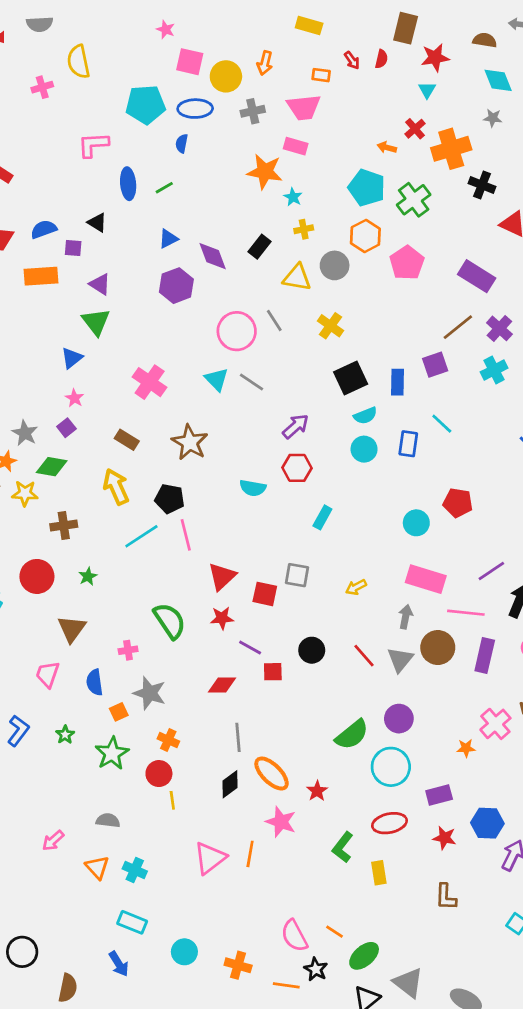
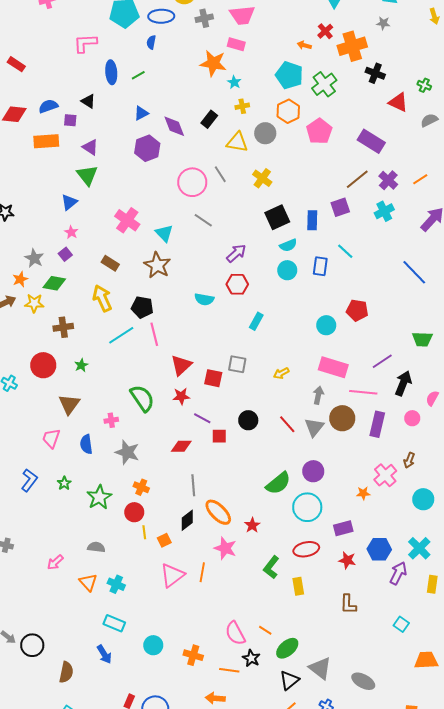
cyan triangle: (217, 379) -> (164, 233), moved
orange square: (119, 712) -> (164, 540), moved

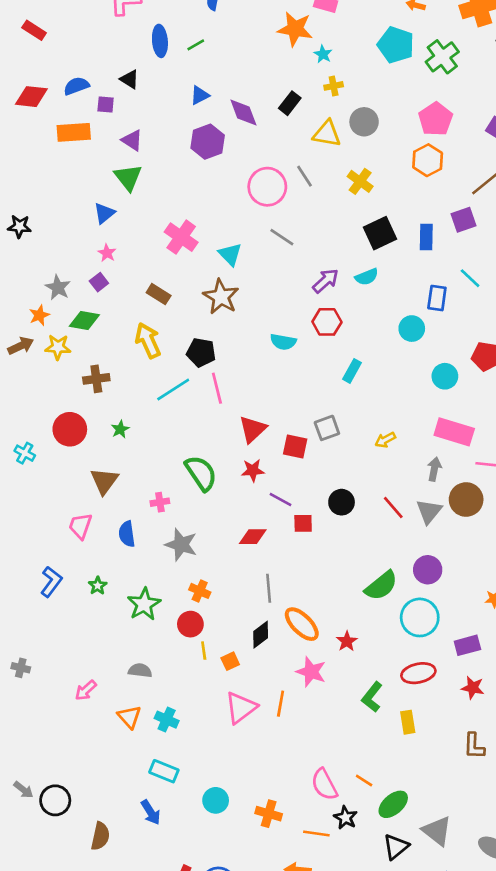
orange hexagon: (288, 111) -> (428, 160), moved
cyan semicircle: (288, 245) -> (367, 277), moved
cyan circle: (287, 270) -> (412, 329), moved
gray square: (237, 364) -> (327, 428), turned -30

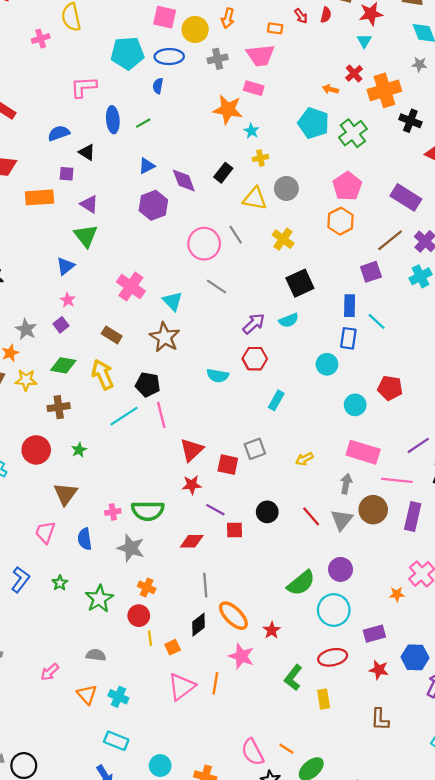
blue semicircle: (76, 86) -> (59, 133), moved
blue rectangle: (426, 237) -> (350, 306), moved
green diamond: (84, 321) -> (63, 365), moved
green semicircle: (201, 473) -> (148, 511), moved, turned 124

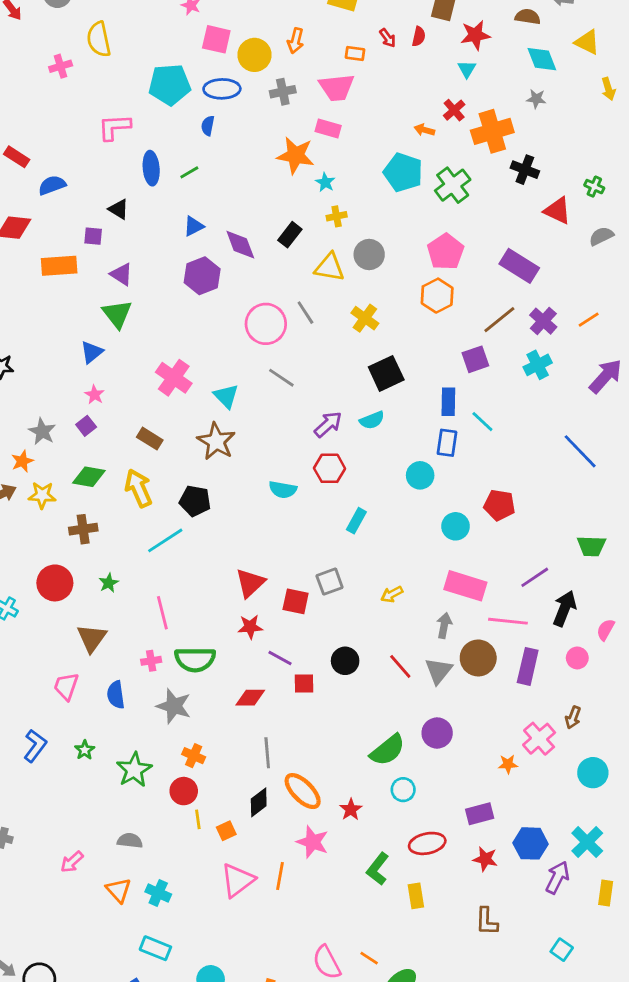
blue semicircle: (59, 133) -> (52, 185), moved
pink line: (161, 415) -> (162, 613), moved
cyan circle: (334, 610) -> (403, 790), moved, size x0.6

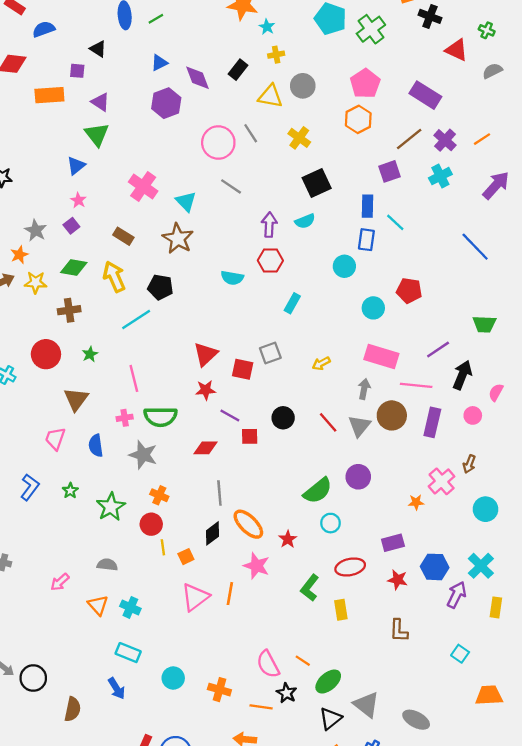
purple arrow: (328, 424) -> (269, 225), turned -45

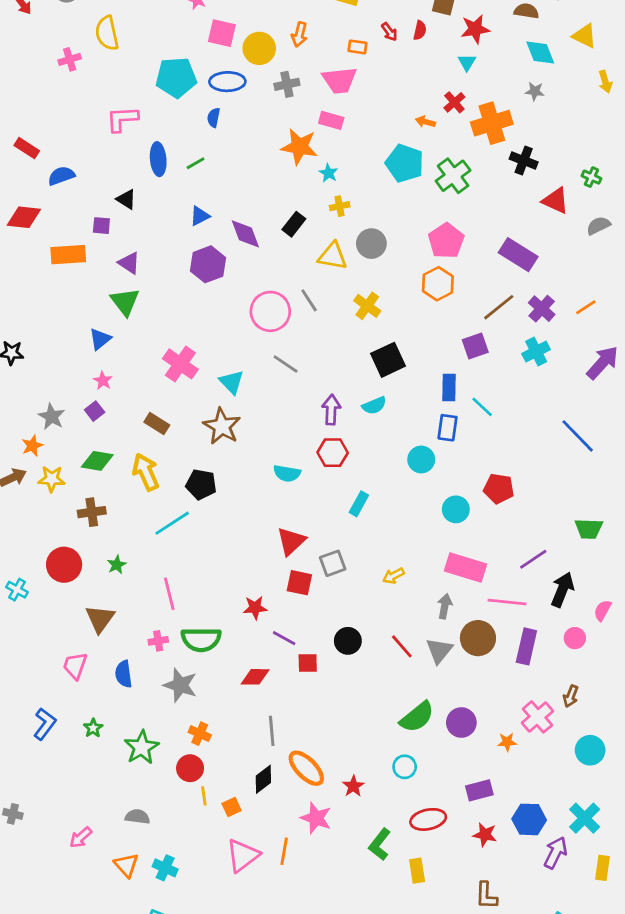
red triangle: (206, 354) -> (291, 541), moved
purple circle: (358, 477) -> (461, 723), moved
green semicircle: (318, 491) -> (417, 717), moved

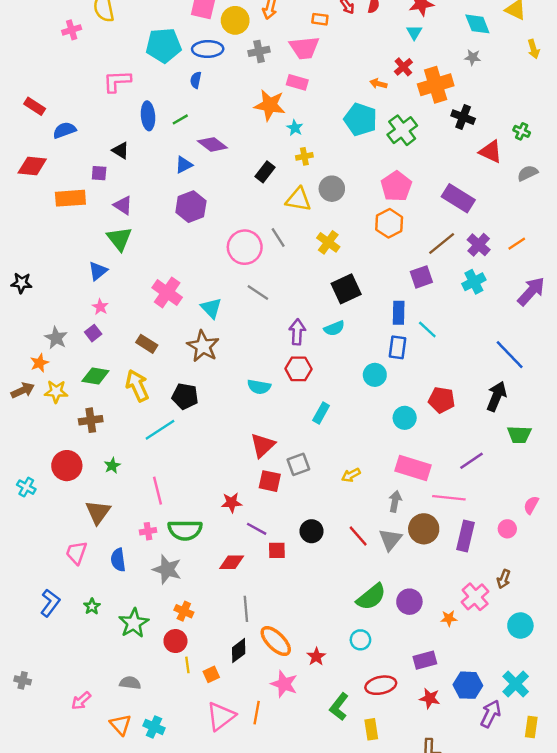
purple diamond: (245, 234) -> (212, 144), moved, turned -32
black arrow: (562, 590) -> (497, 396), moved

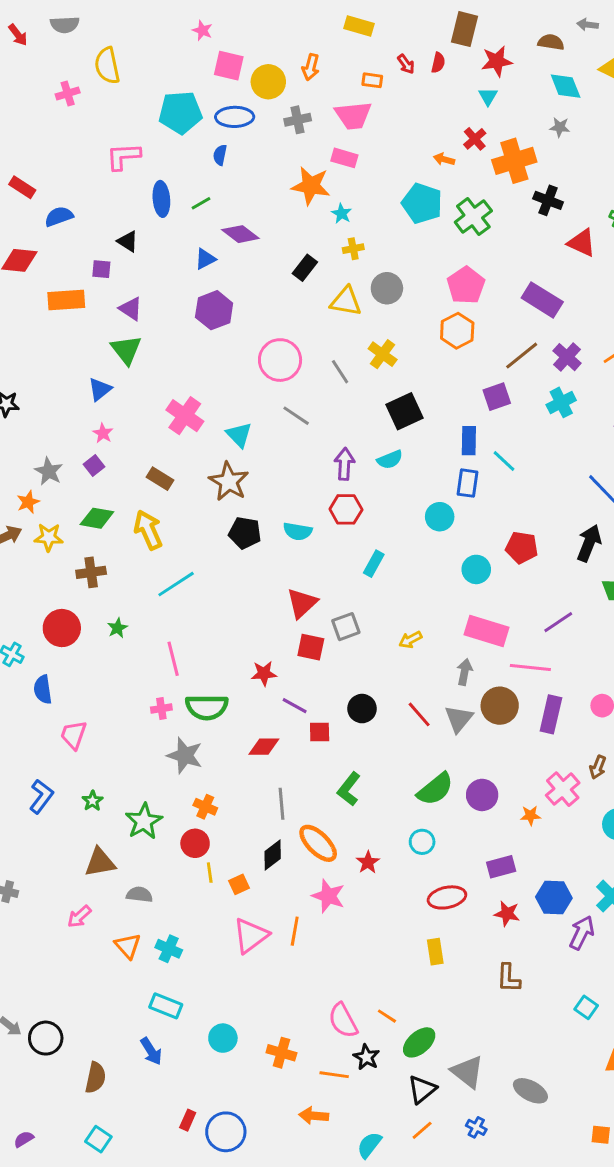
gray line: (278, 238) -> (340, 372), moved
black pentagon: (185, 396) -> (245, 533), moved
brown triangle: (98, 512) -> (100, 862), moved, turned 44
blue semicircle: (118, 560) -> (43, 690), moved
green L-shape: (339, 707) -> (349, 789), moved

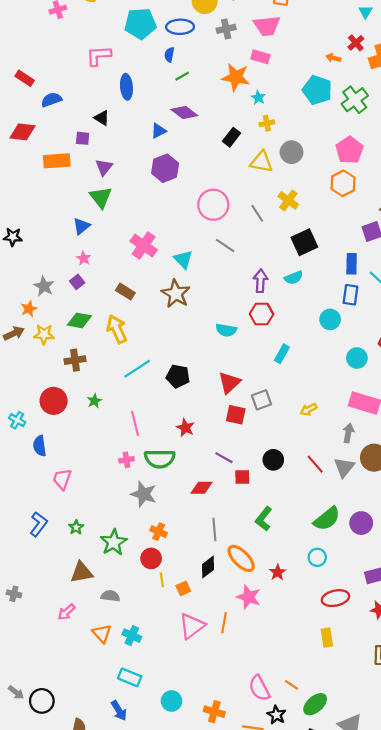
green line: (201, 203) -> (182, 76), moved
purple triangle: (131, 309) -> (104, 167), turned 36
black pentagon: (245, 533) -> (178, 376), moved
red star: (264, 673) -> (185, 428), moved, turned 30

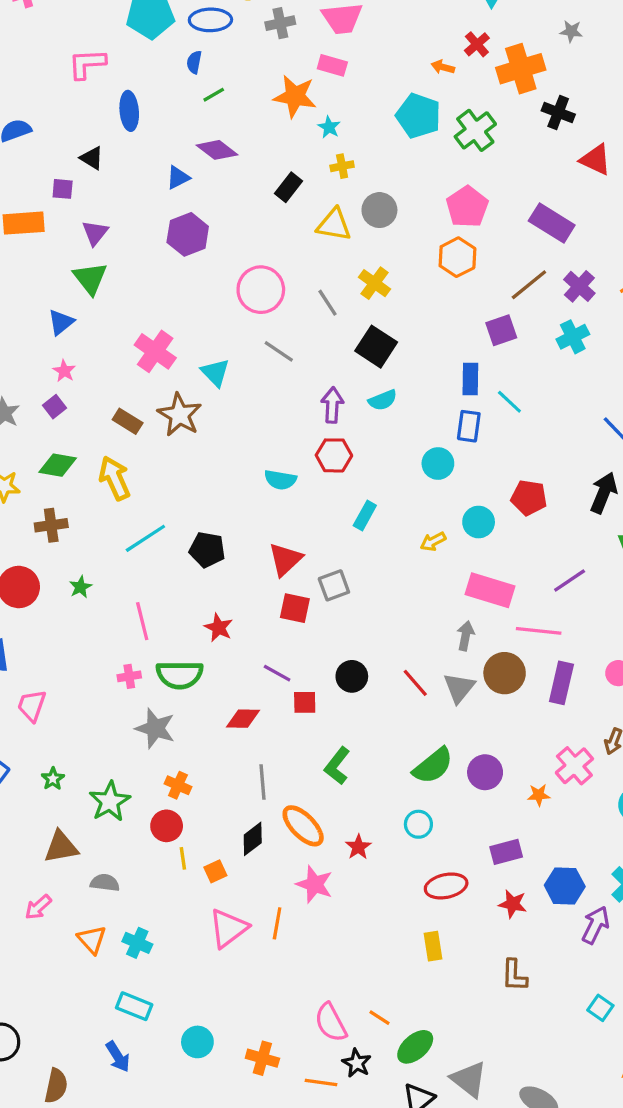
black square: (304, 242) -> (376, 347), moved, turned -32
brown star: (176, 294) -> (180, 415), moved
yellow arrow: (309, 409) -> (433, 542), moved

